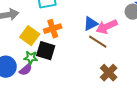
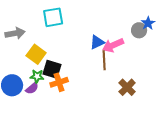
orange cross: (53, 29) -> (59, 82), moved
brown line: (98, 42) -> (104, 60), turned 54
brown cross: (109, 73) -> (127, 87), moved

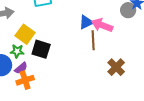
pink arrow: (113, 45) -> (102, 25), turned 45
green star: (37, 76) -> (17, 51), moved
orange cross: (59, 82) -> (25, 80), moved

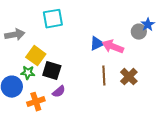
brown line: (93, 40) -> (104, 76), moved
brown cross: (116, 67) -> (129, 77), moved
purple semicircle: (21, 68) -> (59, 92), moved

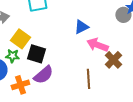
pink arrow: (113, 47) -> (97, 45), moved
brown line: (104, 76) -> (88, 79), moved
purple semicircle: (59, 92) -> (43, 75), size x1.5

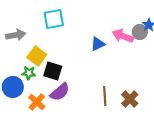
pink arrow: (97, 45) -> (123, 36), moved
brown cross: (113, 60) -> (130, 99), moved
orange cross: (20, 85) -> (37, 102), turned -30

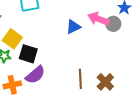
gray circle: (140, 32) -> (113, 24), moved
orange cross: (37, 102) -> (12, 85), turned 36

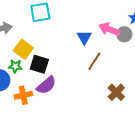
blue triangle: (73, 27) -> (84, 37), turned -35
brown line: (80, 79) -> (94, 61), moved, turned 36

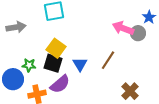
blue triangle: (84, 37) -> (80, 64), moved
yellow square: (23, 49) -> (56, 48), moved

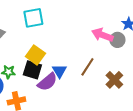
purple semicircle: (60, 84) -> (47, 82), moved
brown cross: (130, 91) -> (114, 80), moved

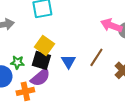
purple semicircle: (47, 82) -> (40, 77), moved

